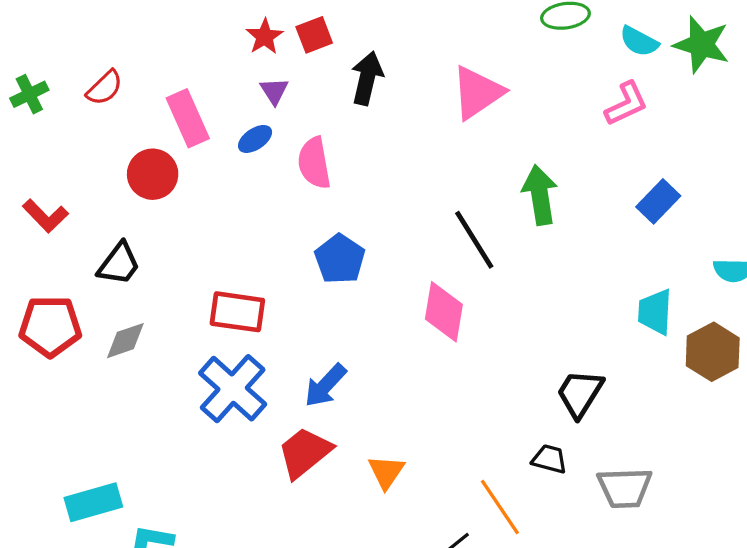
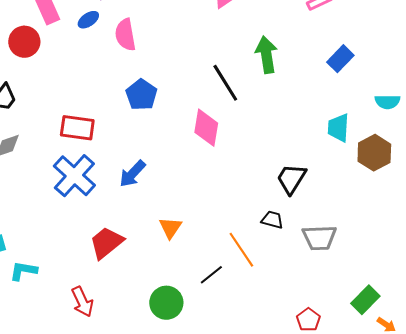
red trapezoid: (305, 453) -> (106, 243), moved

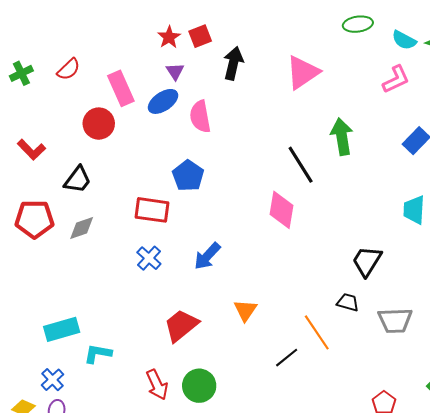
blue ellipse: (88, 20) -> (163, 101), size x1.4
blue pentagon: (141, 95) -> (188, 176), moved
blue cross: (74, 176) -> (149, 258), size x0.6
green circle: (166, 303) -> (199, 386), moved

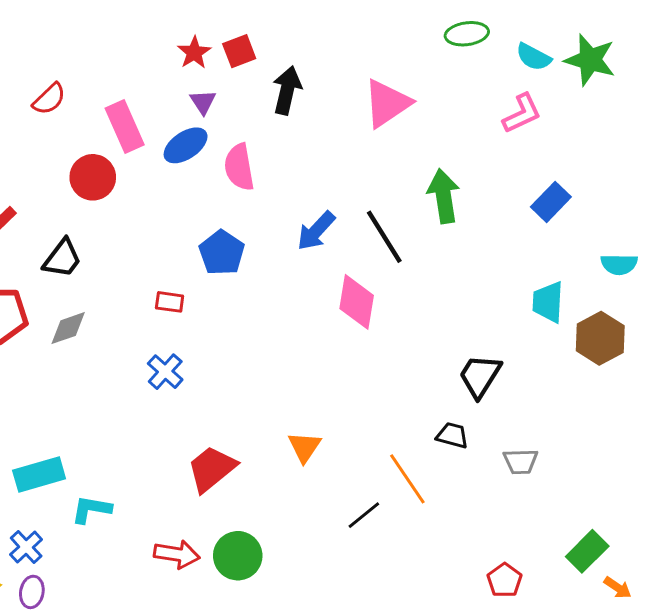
red rectangle: (152, 210) -> (170, 302), size x0.6
blue arrow: (207, 256) -> (316, 231), moved
gray trapezoid: (395, 320) -> (520, 461), size x0.7
red arrow: (157, 385) -> (177, 554), turned -56

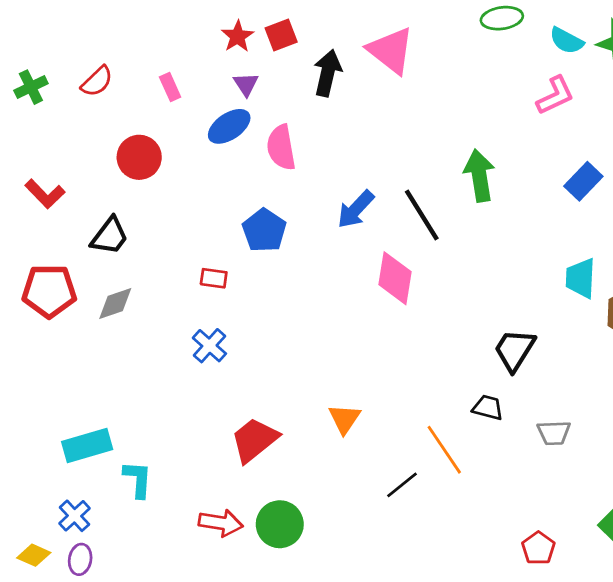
pink triangle: (387, 103) -> (391, 50), moved, turned -48
pink rectangle: (125, 127) -> (170, 87), moved, size x0.6
cyan L-shape: (91, 509) -> (138, 479), turned 84

